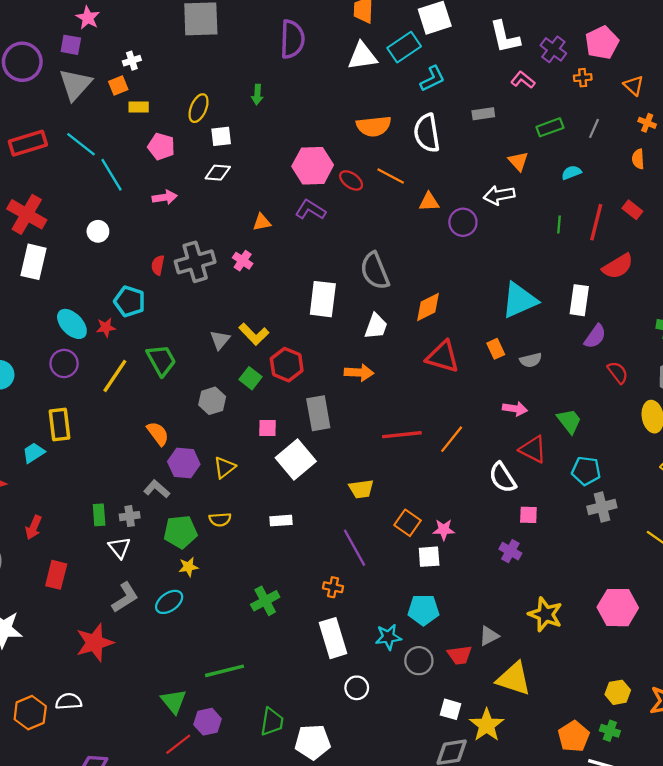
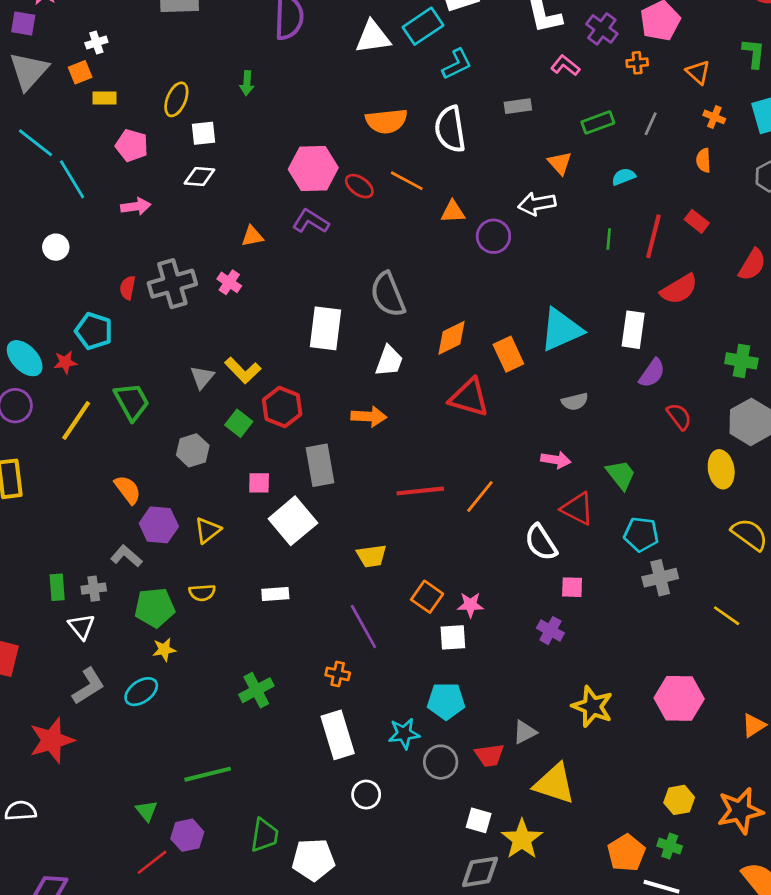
orange rectangle: (496, 349) -> (508, 354), moved, size x1.4
green triangle: (174, 701) -> (147, 811), size x0.7

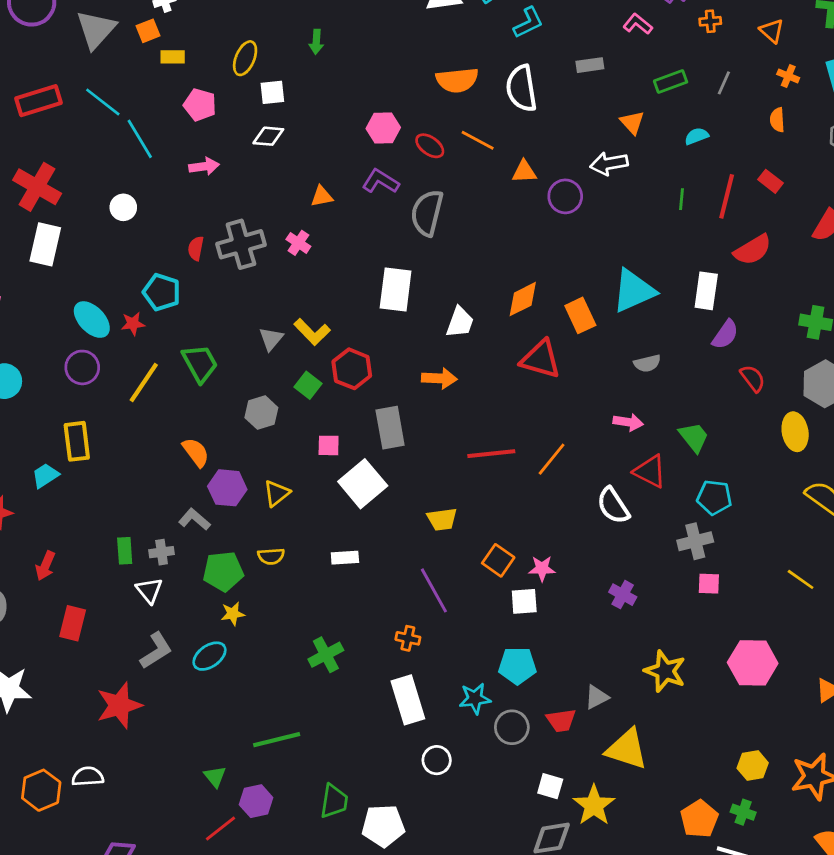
pink hexagon: (313, 168) -> (383, 128), size x0.7
gray semicircle: (388, 295) -> (427, 213), moved, turned 36
gray cross: (660, 578) -> (695, 541), moved
pink square: (572, 587) -> (709, 584), moved

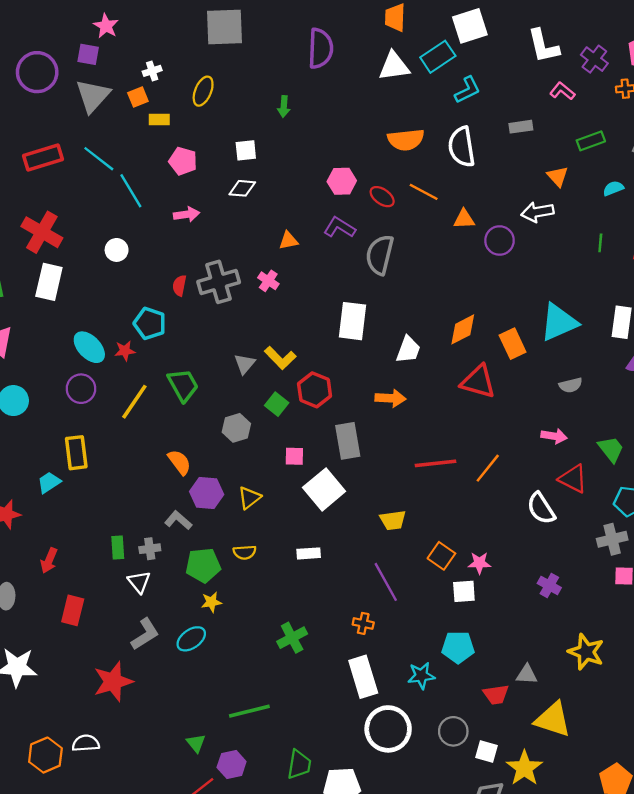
yellow ellipse: (245, 58) -> (203, 91), moved
gray triangle: (597, 697) -> (527, 674), turned 30
gray circle: (512, 727) -> (453, 731), moved
white circle: (437, 760) -> (388, 729), size x1.8

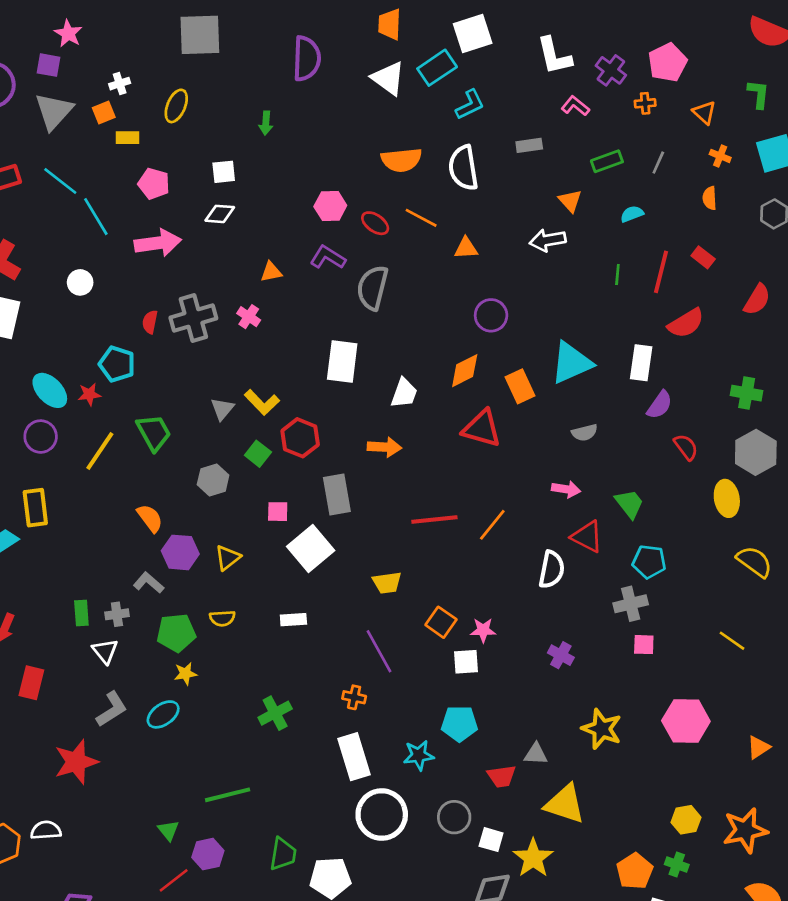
white triangle: (394, 66) -> (388, 78), turned 44
pink arrow: (187, 214) -> (158, 243), size x1.6
purple circle: (500, 240) -> (491, 315), moved
white semicircle: (541, 508) -> (552, 570), turned -136

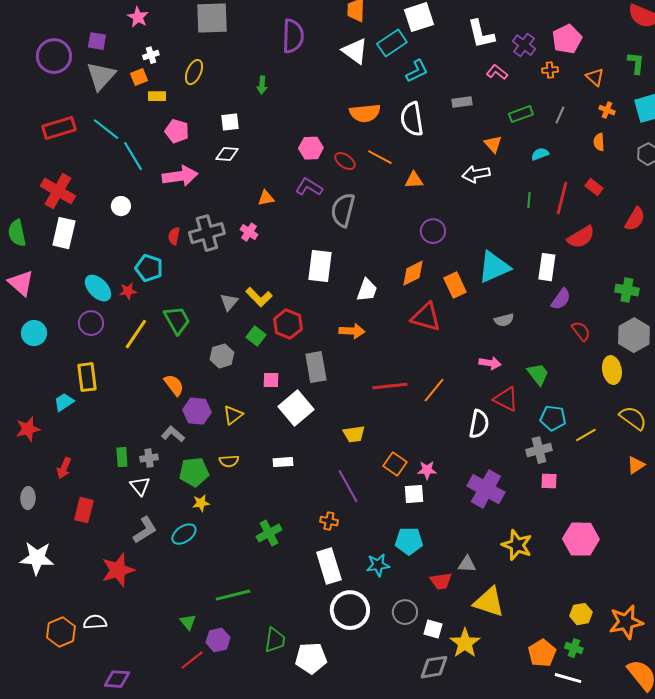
pink star: (68, 33) -> (138, 17), moved
yellow line: (732, 641) -> (586, 435), moved, turned -65
purple cross: (561, 655) -> (486, 489), size x1.8
orange triangle: (758, 747) -> (636, 465), moved

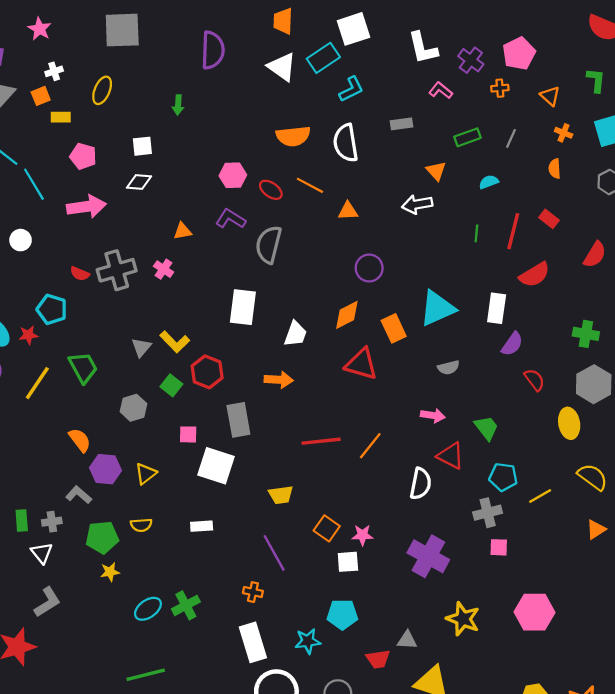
red semicircle: (174, 236) -> (80, 274), turned -78
white square: (296, 408) -> (216, 466), turned -32
cyan ellipse: (184, 534) -> (148, 609), moved

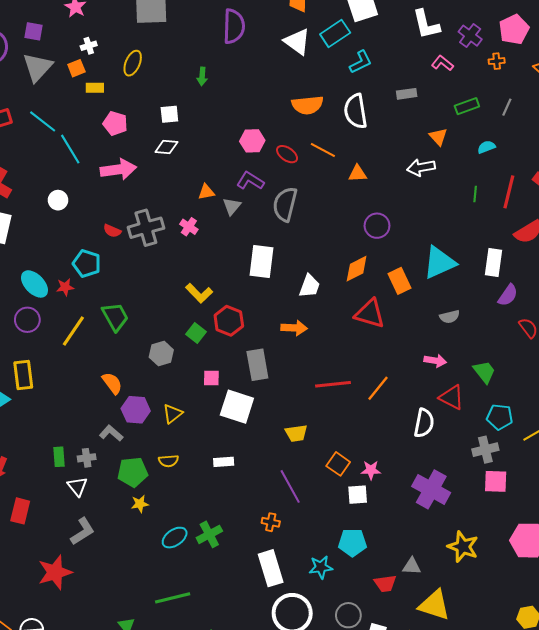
gray triangle: (141, 347) -> (232, 206), moved
pink square: (499, 547) -> (496, 481), size x1.4

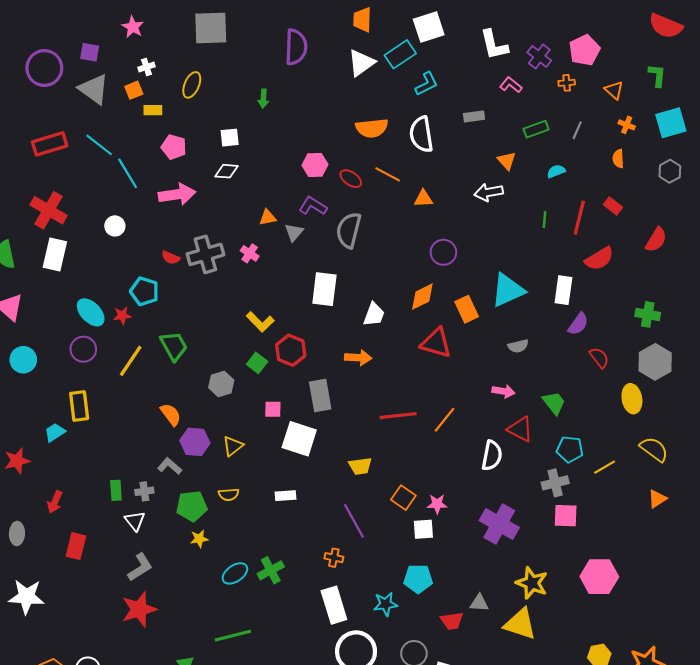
white triangle: (297, 42) -> (361, 63), turned 48
gray triangle: (38, 67) -> (94, 89), turned -36
red star: (55, 572) -> (139, 609), moved
yellow triangle: (434, 605) -> (520, 624), moved

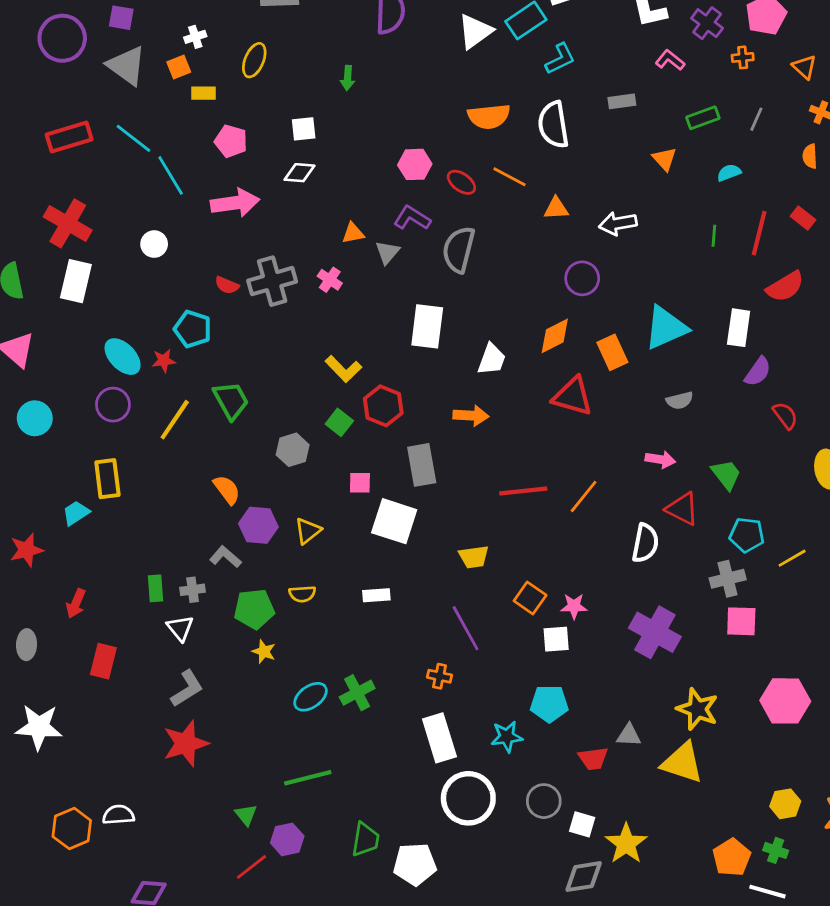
white arrow: (489, 192) -> (618, 223), moved
yellow star: (199, 539) -> (264, 652), turned 30

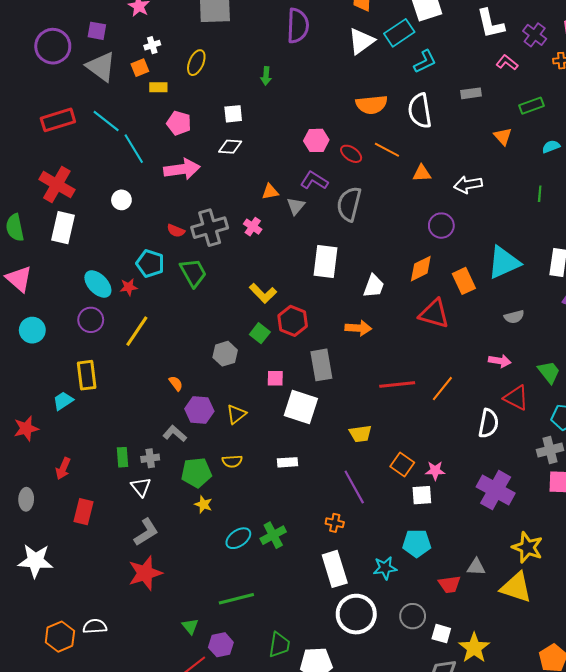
green trapezoid: (231, 400) -> (193, 273), moved
orange semicircle: (227, 490) -> (176, 383), size x0.7

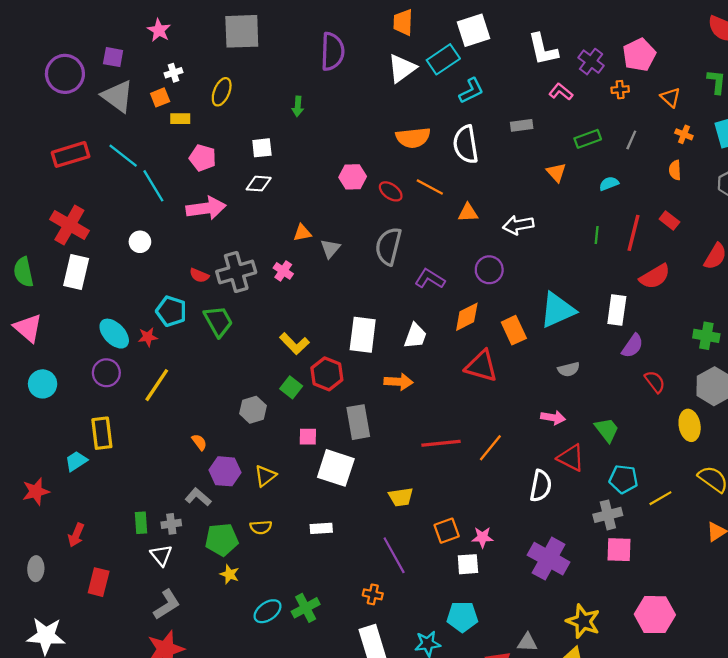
purple L-shape: (314, 180) -> (430, 279), moved
white rectangle: (325, 261) -> (363, 335), moved
orange square: (402, 464) -> (447, 531), turned 35

